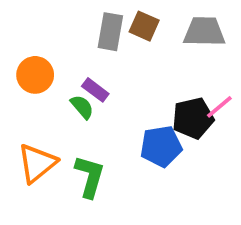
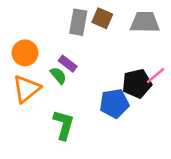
orange triangle: (37, 163) -> (26, 89), moved

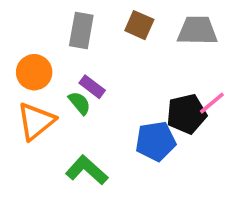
gray rectangle: (78, 22) -> (81, 31), moved
green L-shape: (64, 125) -> (87, 170), turned -64

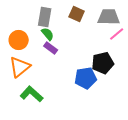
green semicircle: (79, 103) -> (48, 34), moved
pink line: (212, 103) -> (117, 34), moved
green L-shape: (87, 170) -> (32, 94), moved

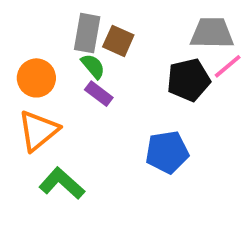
brown square: (77, 14) -> (118, 41), moved
black pentagon: (103, 63) -> (189, 80), moved

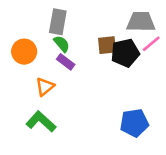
brown square: (118, 41) -> (107, 45), moved, turned -30
orange triangle: (38, 131) -> (45, 87), moved, size x0.7
blue pentagon: (167, 152) -> (134, 123), moved

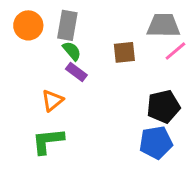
orange circle: (24, 52) -> (28, 25), moved
black pentagon: (125, 53) -> (163, 107), moved
green L-shape: (41, 122) -> (48, 141), turned -48

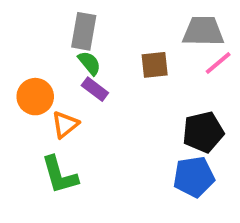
orange circle: (28, 25) -> (35, 97), moved
green L-shape: (48, 141) -> (60, 175), turned -100

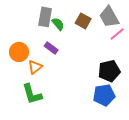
gray trapezoid: (203, 31) -> (109, 17), turned -120
green semicircle: (89, 63) -> (58, 24), moved
brown square: (155, 65) -> (83, 21), moved, turned 35

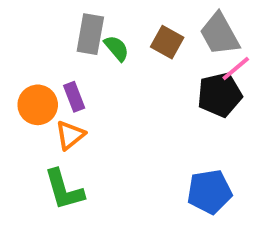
purple rectangle: (51, 48) -> (74, 97), moved, turned 32
black pentagon: (109, 71) -> (220, 95), moved

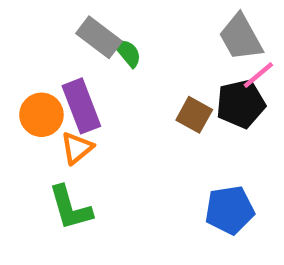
gray rectangle: (90, 34) -> (99, 37), turned -63
brown square: (167, 42) -> (194, 115), moved
purple rectangle: (74, 97) -> (81, 106), size x1.6

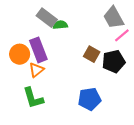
green semicircle: (128, 53) -> (60, 25), turned -56
black pentagon: (241, 104) -> (114, 61), moved
blue pentagon: (230, 210) -> (90, 99), moved

